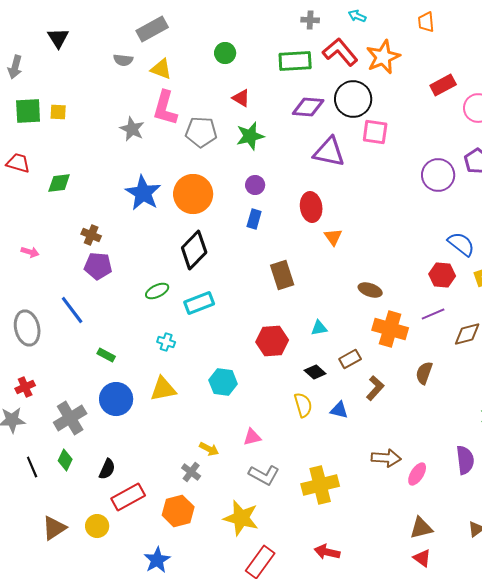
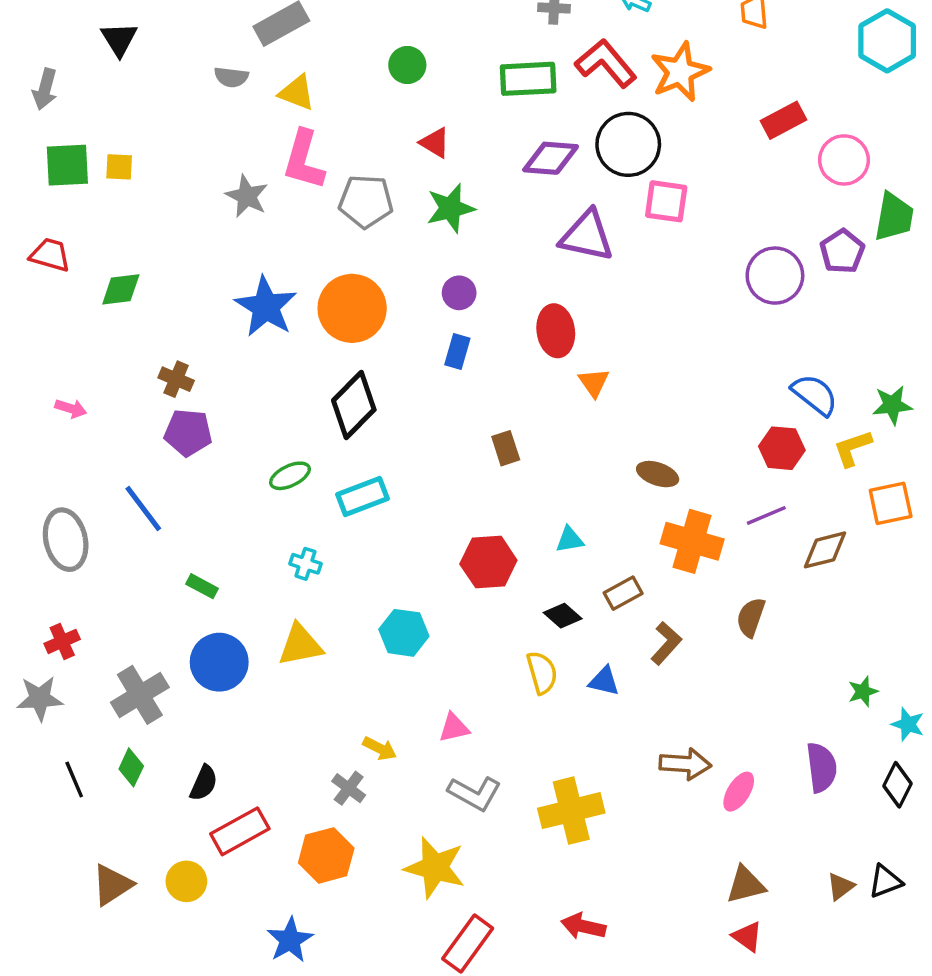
brown rectangle: (282, 275) -> (506, 448), size x0.7

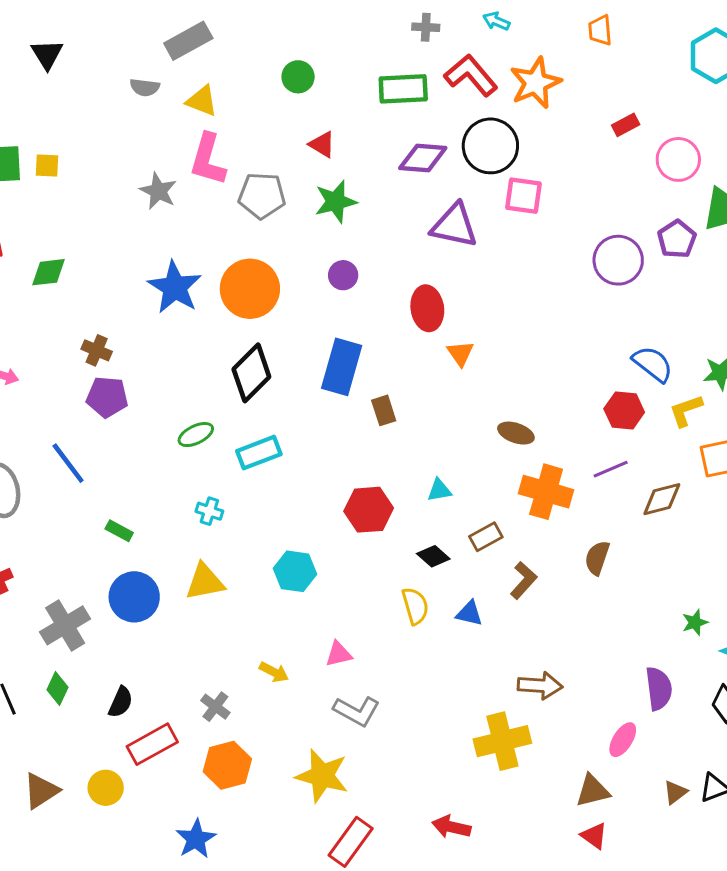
red rectangle: (784, 120) -> (626, 125), size x0.7
blue rectangle: (457, 351) -> (342, 367), moved, size x1.8
gray cross: (349, 788) -> (215, 707), moved
pink ellipse: (739, 792) -> (623, 740), moved
yellow cross: (571, 811) -> (502, 741), moved

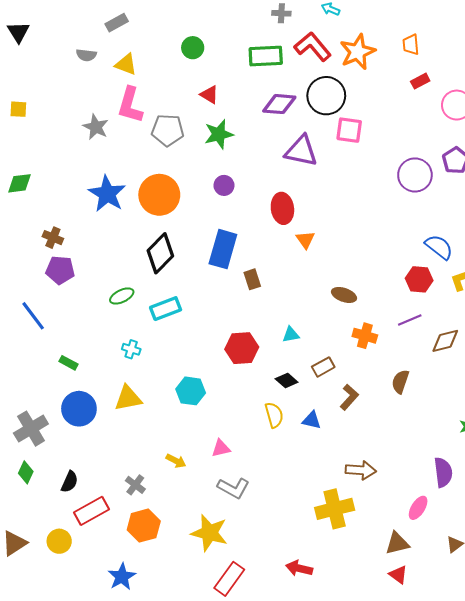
orange trapezoid: (600, 30) -> (411, 45), moved
gray rectangle: (188, 41) -> (117, 23), size x0.7
orange cross: (546, 492) -> (365, 336), size x0.7

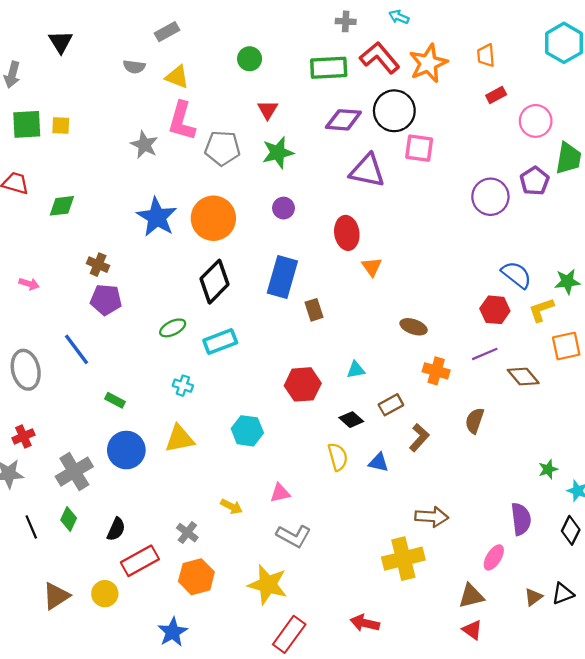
red triangle: (209, 95) -> (268, 110), turned 30
brown diamond: (445, 341) -> (523, 377), turned 64

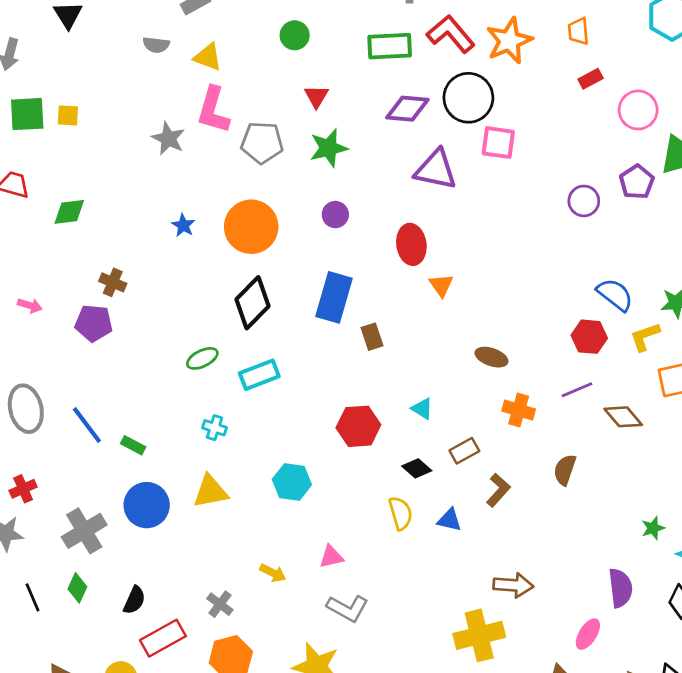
purple circle: (490, 197) -> (584, 201), size x0.7
blue star: (157, 217) -> (183, 225), size x0.5
purple pentagon: (106, 300) -> (94, 323), moved
blue line: (77, 349) -> (87, 425), moved
cyan triangle: (356, 370) -> (422, 409), turned 42

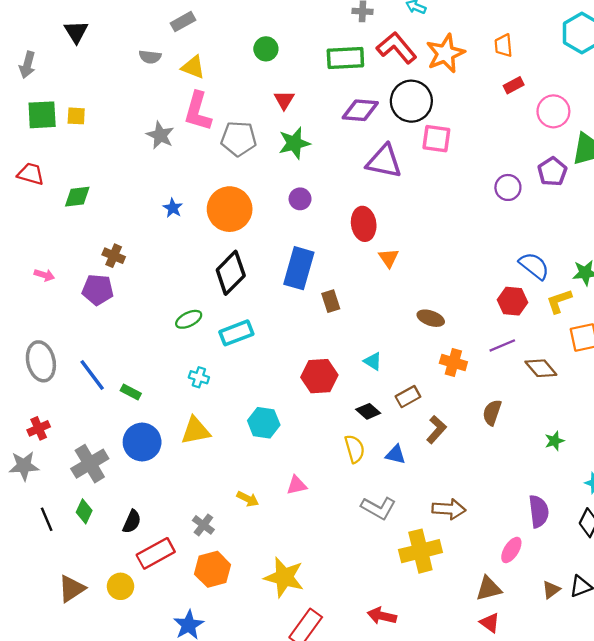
green star: (653, 528) -> (555, 441), moved
gray L-shape: (348, 608) -> (378, 508), moved

